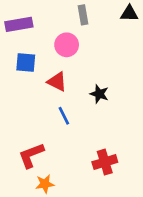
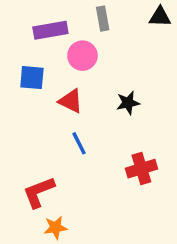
purple rectangle: (19, 24) -> (50, 30), moved
black star: (99, 94) -> (128, 103), moved, turned -30
red cross: (105, 162) -> (141, 169), moved

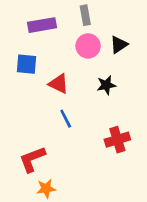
black triangle: (160, 17) -> (119, 45), moved, turned -36
pink circle: (82, 56) -> (88, 46), moved

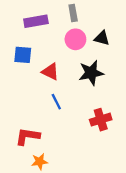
black triangle: (119, 45) -> (102, 38), turned 49
black star: (106, 85) -> (91, 73), size x1.5
red L-shape: (32, 159) -> (28, 136), turned 30

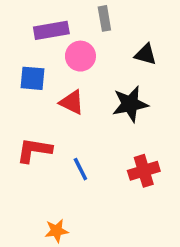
pink circle: (75, 39) -> (80, 56), moved
blue line: (56, 102) -> (80, 169), moved
red L-shape: (28, 136) -> (34, 150), moved

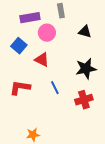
blue square: (32, 78) -> (19, 46), turned 35
black star: (130, 104) -> (86, 69), moved
blue line: (80, 169) -> (55, 88), moved

